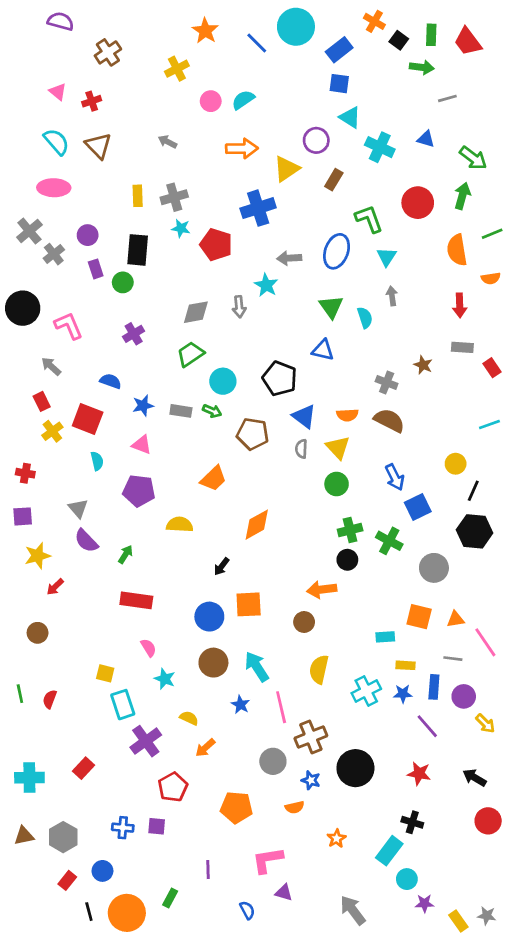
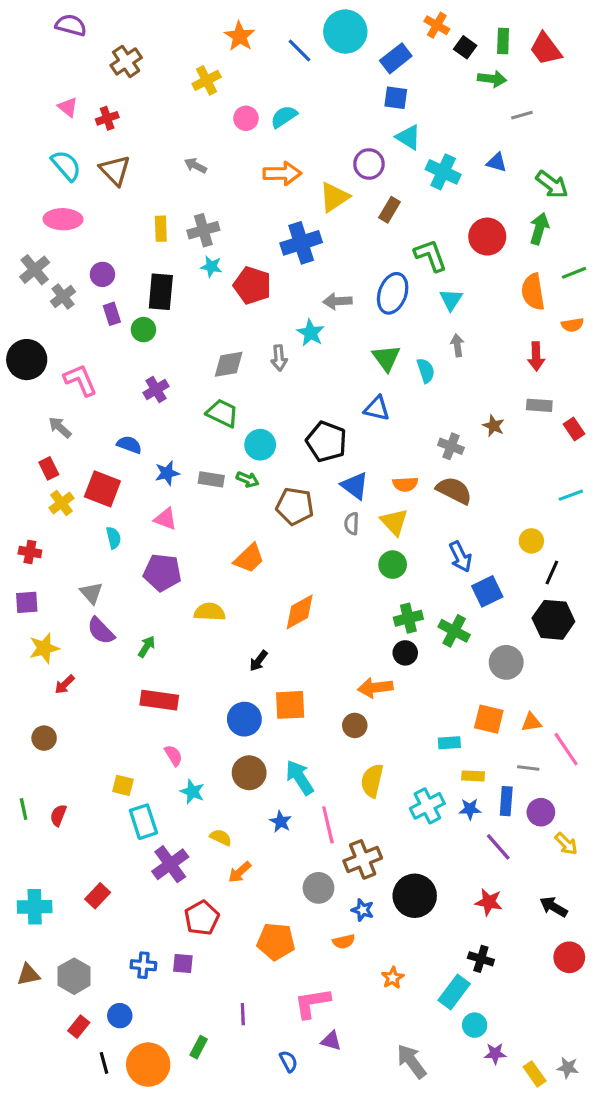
green trapezoid: (190, 354) -> (222, 413), turned 60

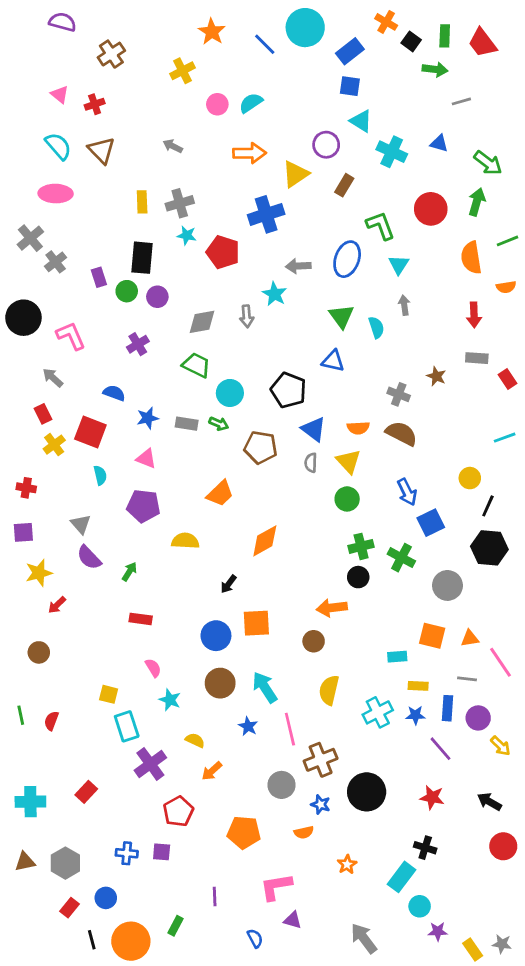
purple circle: (102, 274) -> (157, 297), moved
red rectangle: (159, 700) -> (141, 619), size x0.7

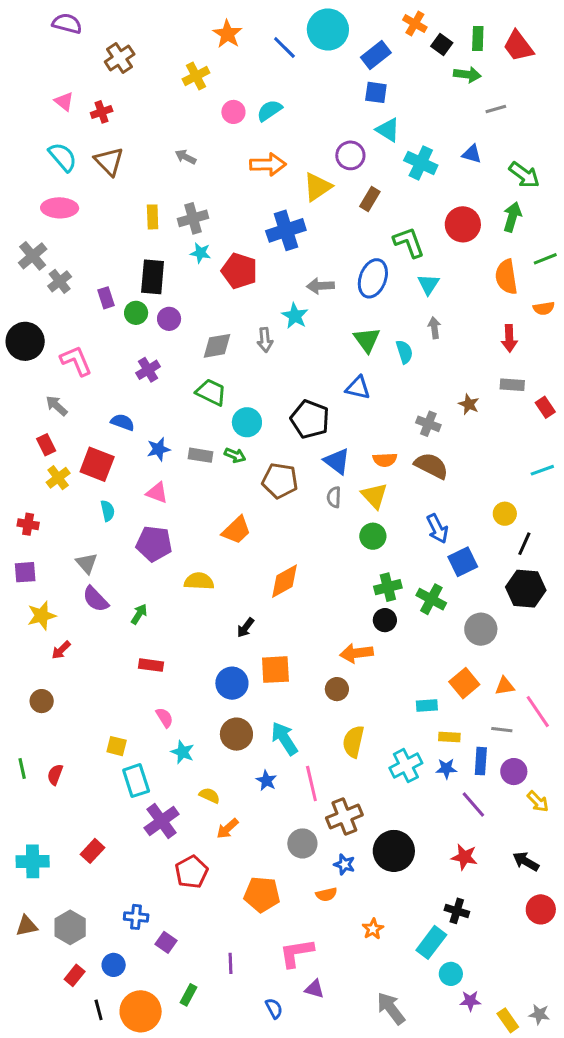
orange square: (432, 636) -> (464, 683), turned 36
purple square: (162, 852) -> (166, 942), moved, turned 30

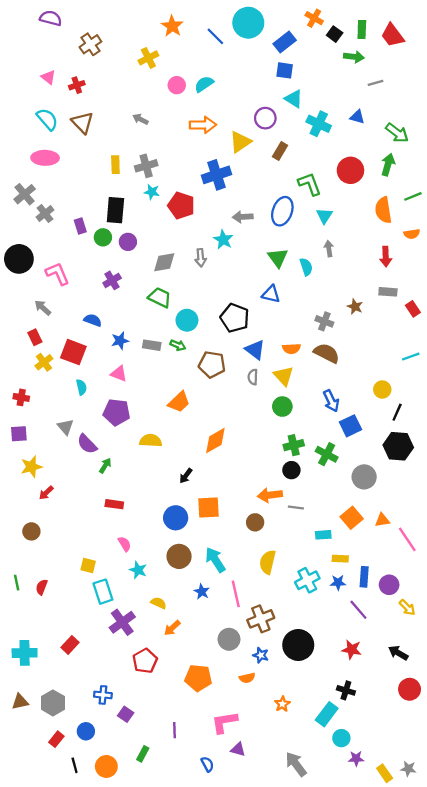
purple semicircle: (96, 599) -> (87, 444), moved
gray line: (502, 730) -> (296, 508), moved
orange circle: (141, 1011) -> (106, 766), size x0.7

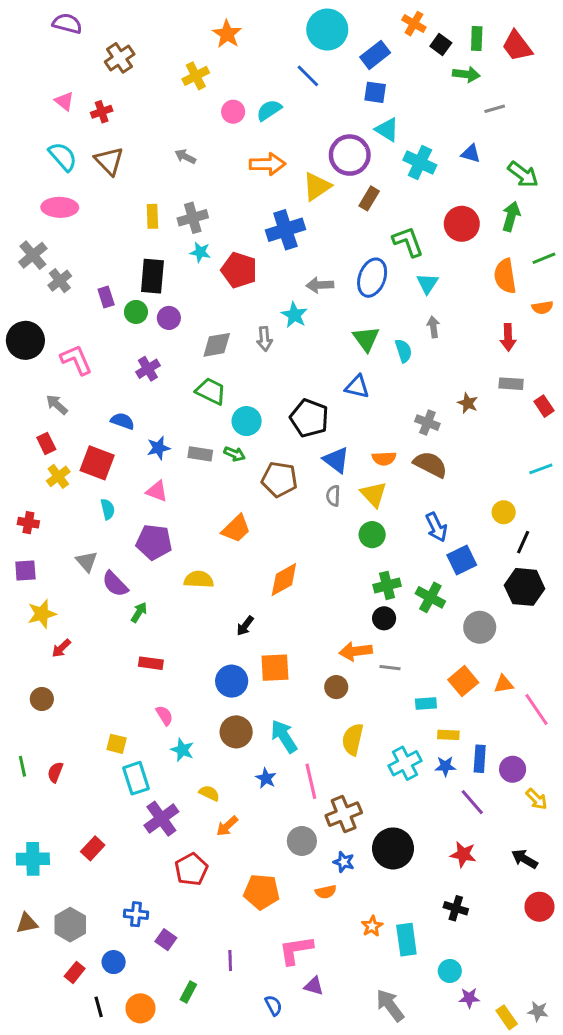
blue line: (215, 36) -> (308, 76), moved
purple circle: (265, 118) -> (350, 155), size x1.4
cyan rectangle: (327, 714) -> (406, 940), moved, turned -45

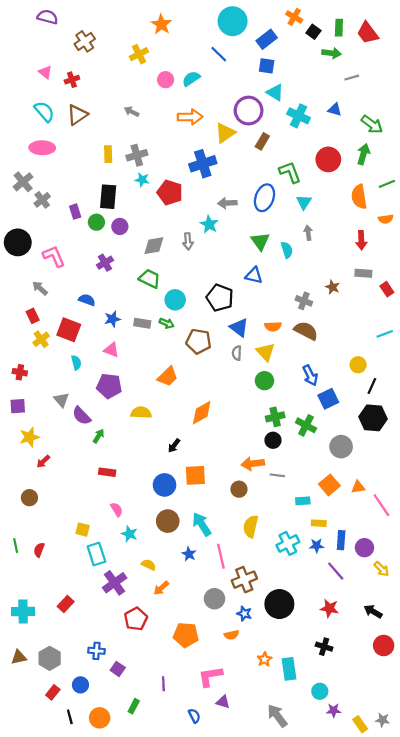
brown triangle: (109, 161) -> (77, 115), turned 40

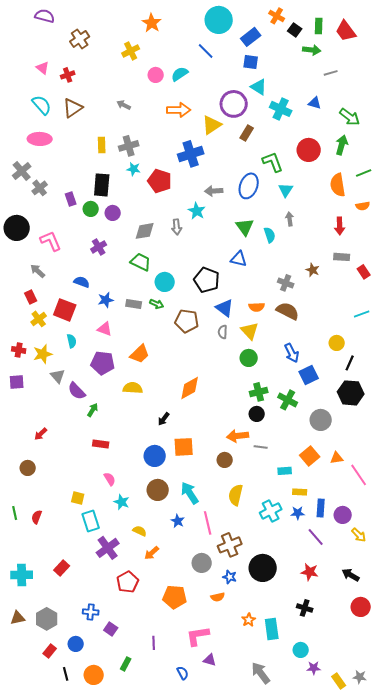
orange trapezoid: (168, 376) -> (140, 354), moved
yellow star: (29, 437) -> (43, 354), moved

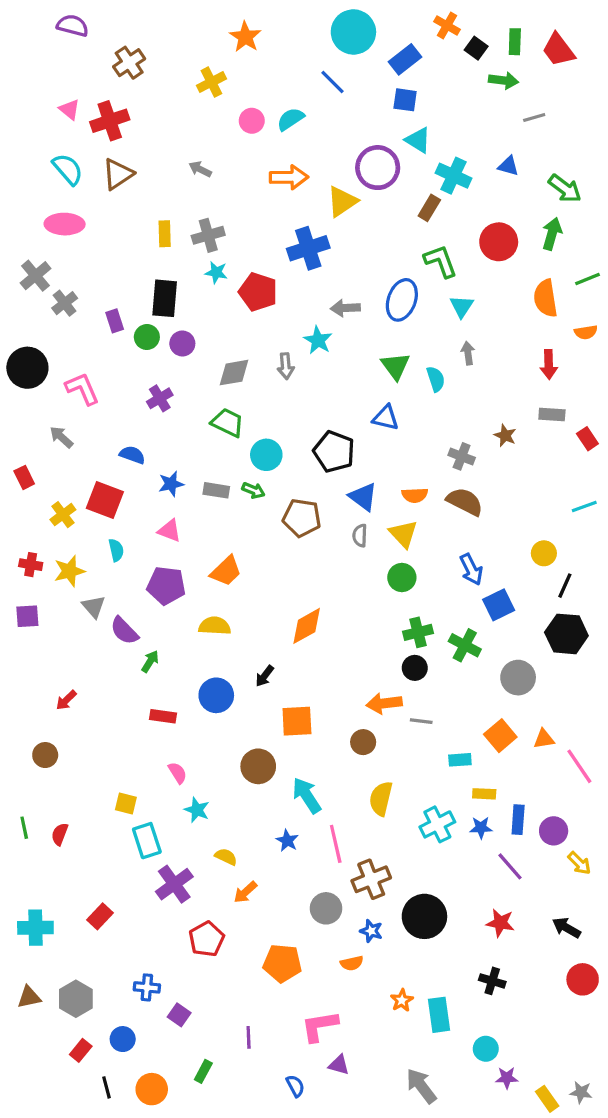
red cross: (68, 75) -> (110, 121), size x1.6
brown rectangle: (247, 133) -> (429, 208), moved
red rectangle: (31, 297) -> (24, 477), moved
blue circle: (155, 456) -> (216, 695), moved
brown circle: (158, 490) -> (258, 766), moved

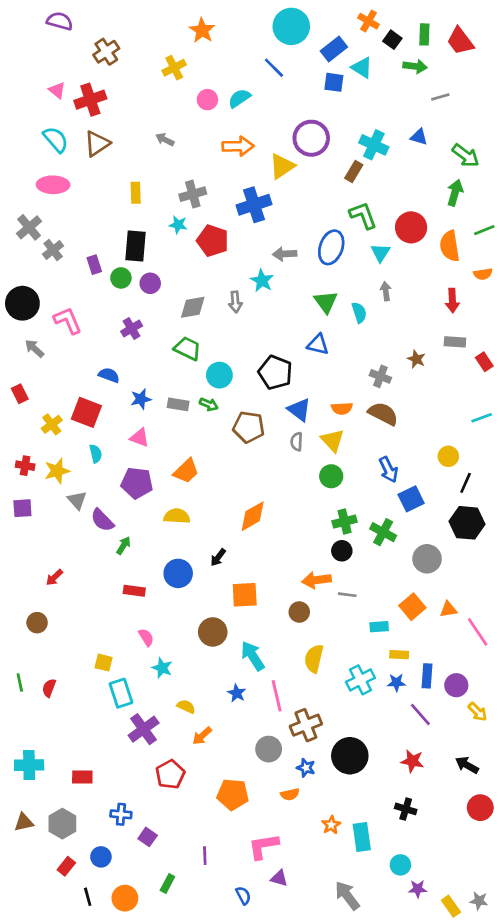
cyan triangle: (418, 140) -> (362, 68), moved
gray cross: (208, 235) -> (193, 194), moved
red circle: (499, 242) -> (411, 227), moved
gray arrow: (61, 437) -> (34, 348), moved
red rectangle: (100, 916) -> (82, 777), moved, turned 48

